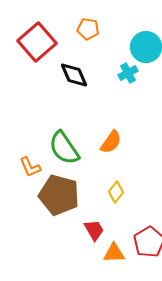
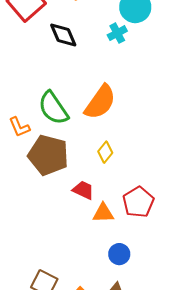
orange semicircle: (111, 142) -> (100, 102), size x1.5
red trapezoid: (94, 230) -> (83, 190), turned -35

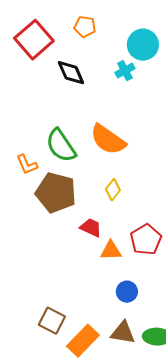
orange semicircle: (100, 102) -> (108, 140), turned 90

